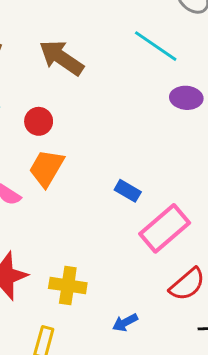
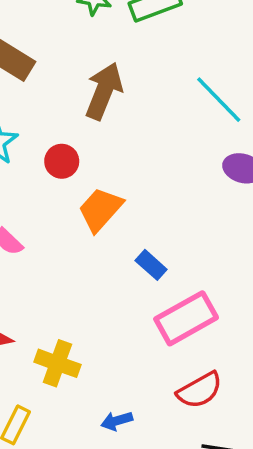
brown arrow: (61, 58) -> (104, 91), turned 66
orange trapezoid: (47, 168) -> (100, 209), moved

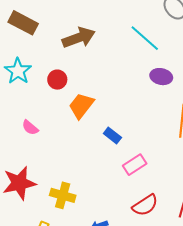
brown arrow: (104, 91) -> (79, 38), turned 52
pink rectangle: (186, 318) -> (135, 165), size x0.7

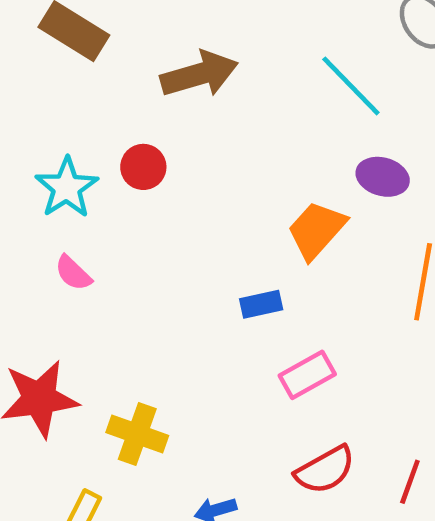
cyan star: (18, 71) -> (67, 188), moved
orange trapezoid: (81, 106) -> (316, 230), moved
blue rectangle: (112, 135) -> (261, 304), turned -54

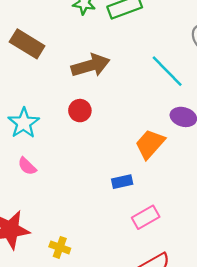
red circle: (143, 167) -> (80, 111), moved
yellow cross: (137, 434) -> (60, 247), size x0.7

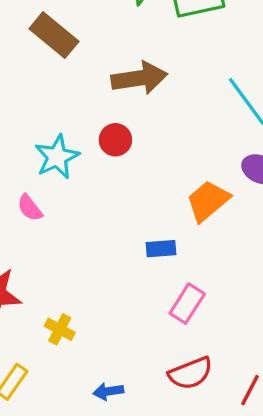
cyan star: (24, 123) -> (57, 157), moved
pink rectangle: (146, 217) -> (187, 304), turned -36

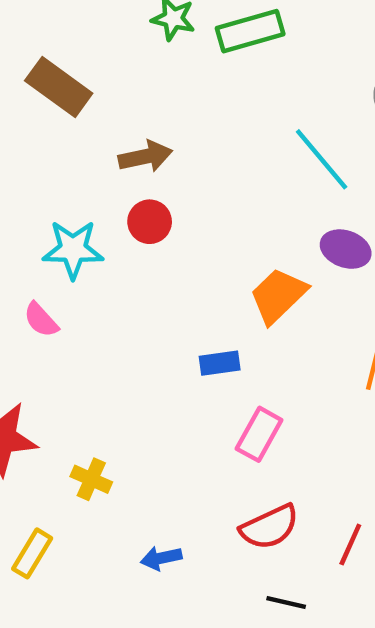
brown arrow: (139, 78) -> (145, 156), moved, size x0.7
cyan star: (57, 157) -> (73, 249), turned 30

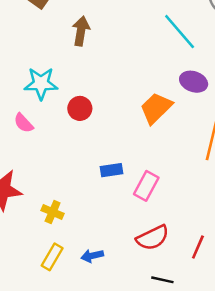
brown arrow: (145, 156) -> (81, 31), turned -68
red circle: (150, 222) -> (80, 108), moved
blue rectangle: (220, 363) -> (111, 170), moved
yellow rectangle: (32, 553) -> (52, 257), moved

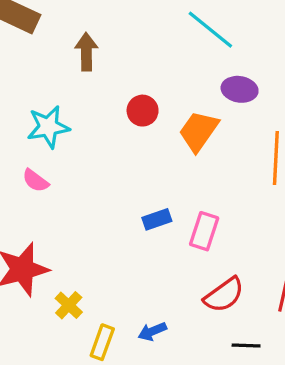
red circle: (80, 108) -> (143, 111), moved
yellow cross: (53, 212) -> (69, 305), moved, turned 30

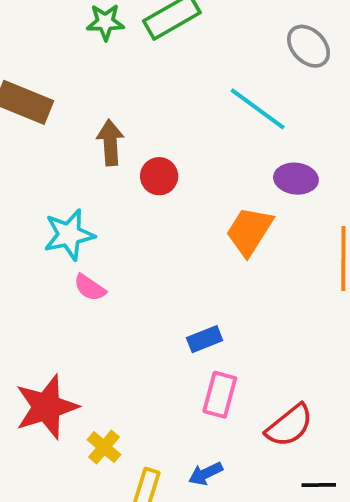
red circle: (143, 111) -> (159, 176), moved
pink semicircle: (35, 181) -> (90, 288), moved
pink rectangle: (204, 231) -> (220, 395), moved

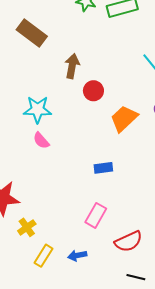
orange trapezoid: (249, 231) -> (124, 119), moved
blue rectangle: (205, 339) -> (103, 168), moved

